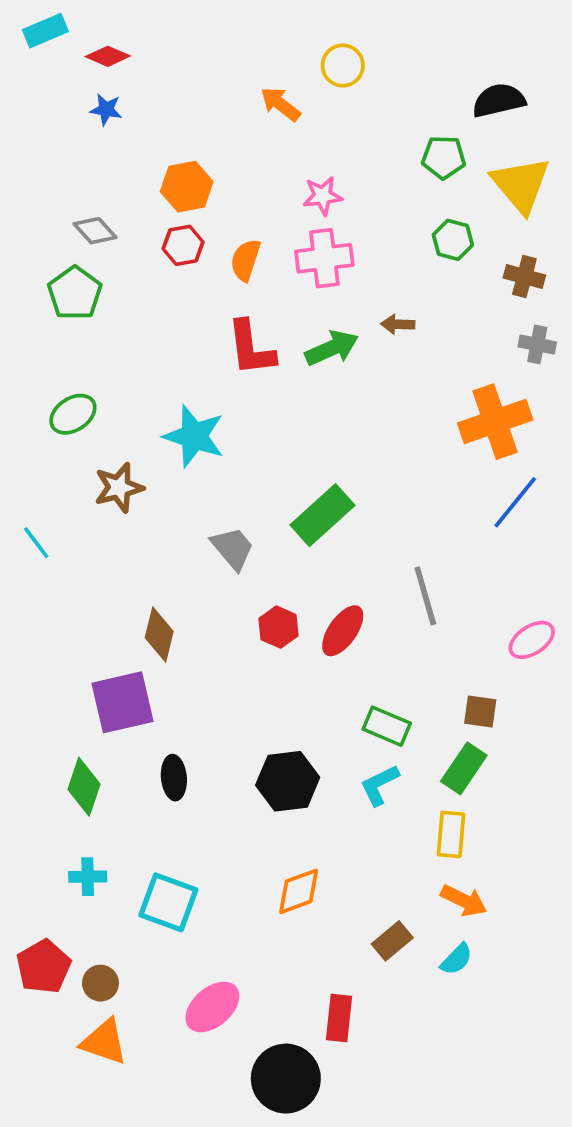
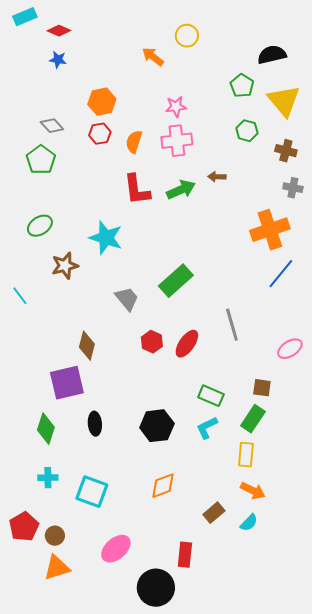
green pentagon: (444, 157) -> (242, 86), turned 30
orange triangle: (104, 1042) -> (57, 568), turned -36

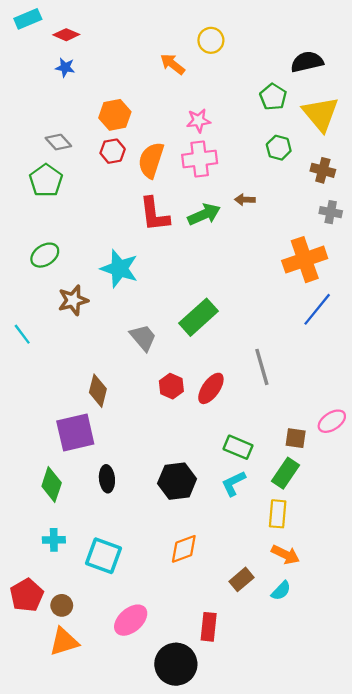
orange semicircle: (134, 142) -> (151, 160), size x1.4
pink ellipse: (290, 349) -> (332, 421), moved

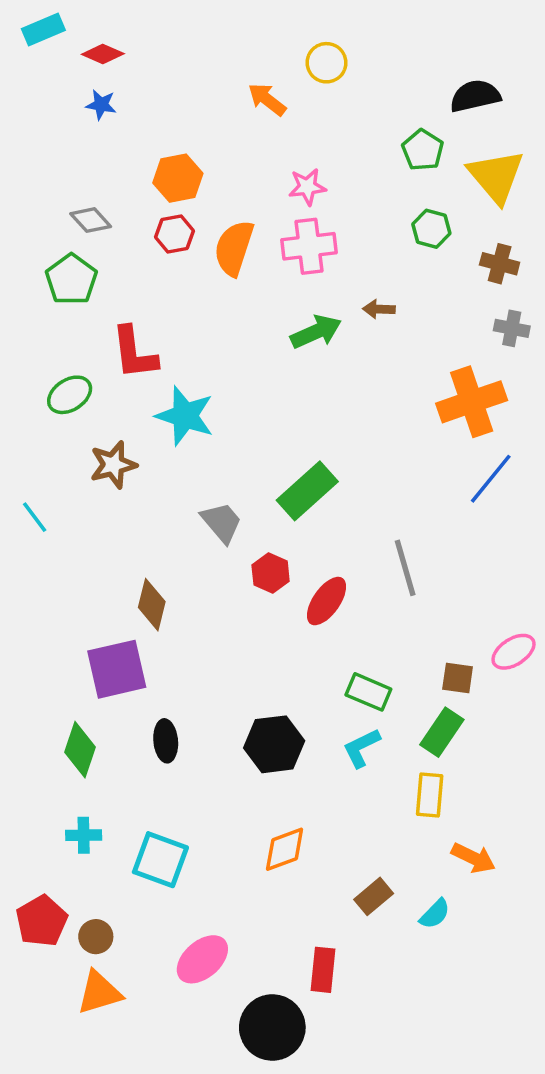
red L-shape: (154, 214) -> (134, 353), moved
red hexagon: (171, 386) -> (271, 573), moved
orange arrow: (286, 555) -> (473, 858), moved

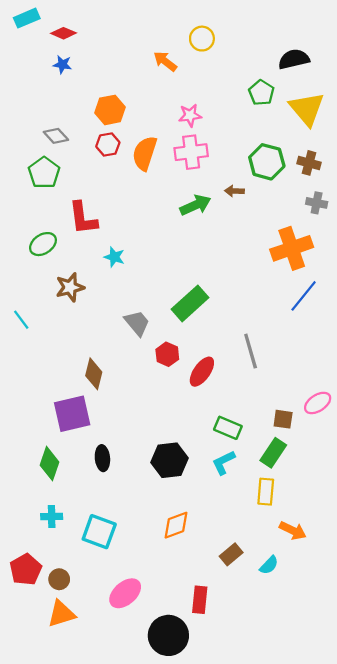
green hexagon: (431, 229) -> (267, 162), moved, size x1.5
cyan star: (185, 416) -> (114, 257), size x0.6

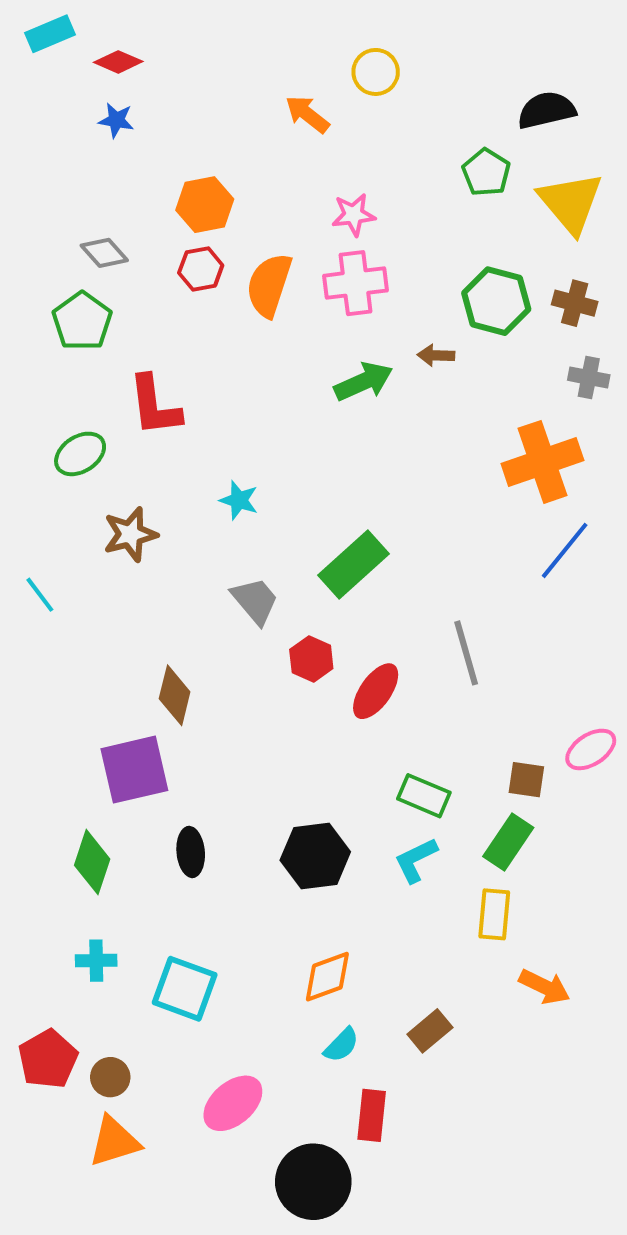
cyan star: (114, 257) -> (239, 500), moved
cyan semicircle: (269, 565) -> (341, 1045), moved

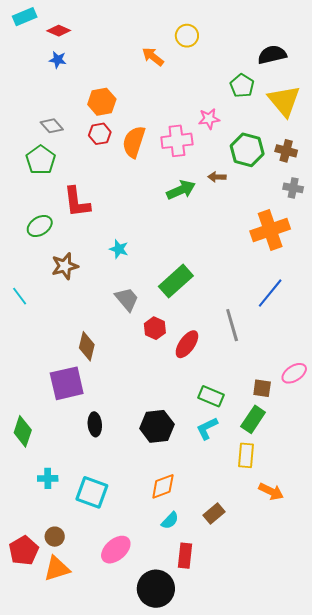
pink star: (354, 215) -> (209, 119), moved
blue line: (565, 550) -> (270, 293), moved
green diamond: (92, 862) -> (23, 431), moved
red pentagon: (48, 1059) -> (24, 551), moved

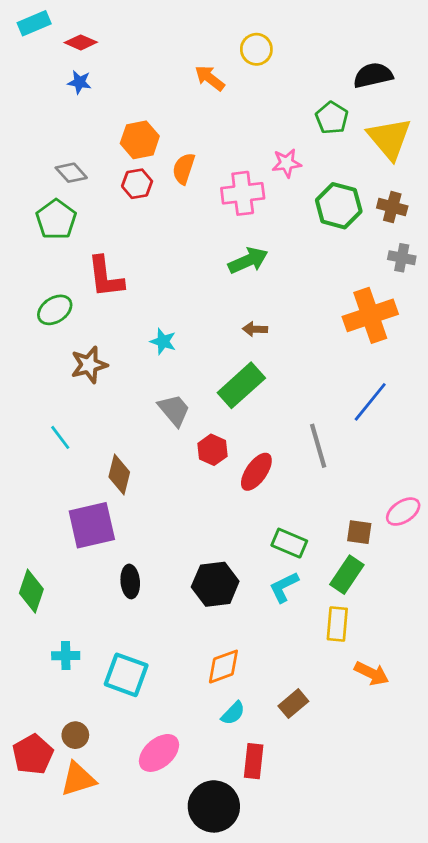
orange semicircle: (134, 142) -> (184, 169), moved, size x0.7
brown arrow: (217, 177) -> (255, 329), moved
cyan line: (20, 296) -> (60, 437), moved

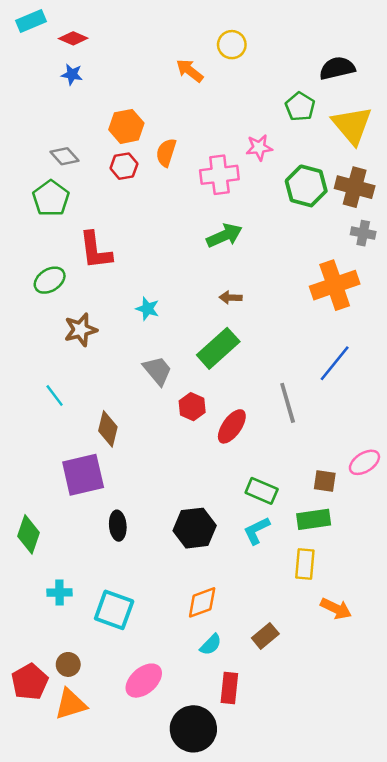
brown cross: (392, 207) -> (355, 187), size x1.4
green rectangle: (347, 575) -> (314, 519), turned 48

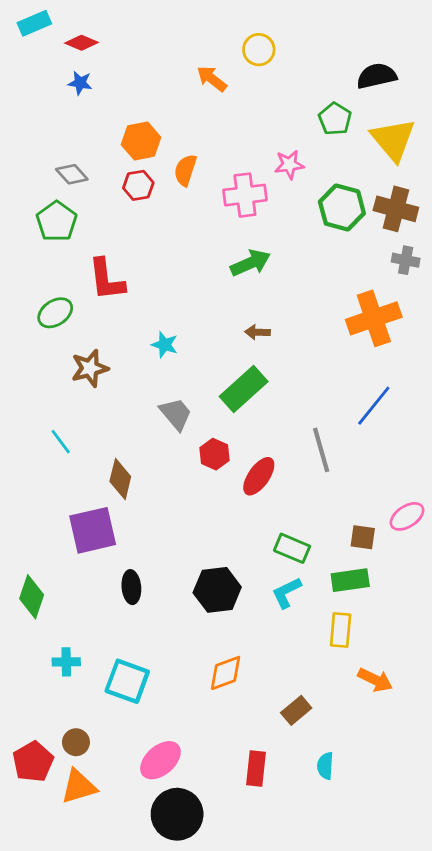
cyan semicircle: (211, 645) -> (325, 766), moved, turned 140
black circle: (193, 729) -> (177, 814), moved

